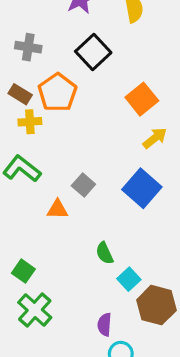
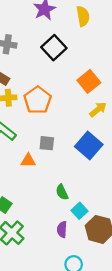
orange pentagon: (57, 93) -> (38, 100), moved
gray square: (83, 185) -> (47, 143), turned -35
purple semicircle: (105, 325) -> (62, 229), moved

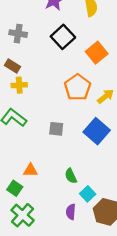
orange square: (89, 81) -> (97, 53), moved
orange pentagon: (38, 100) -> (78, 87), moved
orange triangle: (28, 161) -> (30, 170), moved

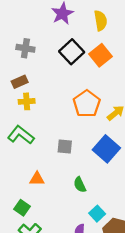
orange square: (97, 53) -> (101, 55), moved
brown rectangle: (12, 66) -> (20, 82), turned -56
orange triangle: (30, 170) -> (37, 179), moved
green semicircle: (71, 176) -> (80, 185), moved

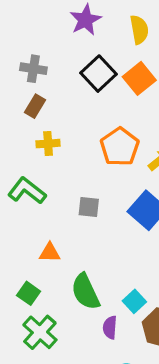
brown rectangle: (20, 82) -> (35, 106), moved, turned -35
yellow cross: (27, 101) -> (48, 144), moved
green semicircle: (80, 185) -> (85, 292), moved, size x1.6

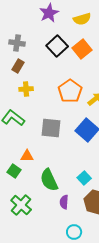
yellow semicircle: (139, 30) -> (82, 19), turned 84
gray square: (89, 207) -> (51, 128), size x1.5
green square: (29, 293) -> (14, 171), moved
cyan square: (134, 301) -> (84, 178), moved

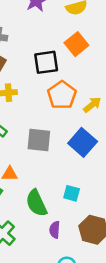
black square: (57, 46) -> (46, 62), moved, turned 35
cyan square: (84, 178) -> (72, 193), moved, turned -32

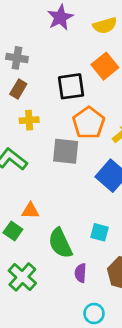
gray square: (39, 140) -> (66, 151), moved

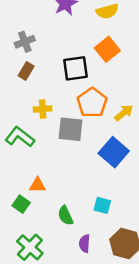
gray cross: (17, 58) -> (25, 42), turned -30
yellow cross: (29, 120) -> (43, 109), moved
green semicircle: (60, 243) -> (65, 216), size x0.7

